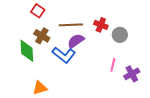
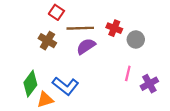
red square: (38, 11) -> (56, 12), moved
green diamond: (27, 51) -> (30, 84), moved, turned 40
blue L-shape: (64, 55) -> (66, 86), moved

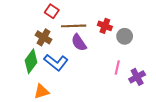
purple semicircle: (86, 46) -> (79, 43), turned -90
green diamond: (30, 84) -> (31, 61), moved
blue L-shape: (66, 86) -> (56, 62), moved

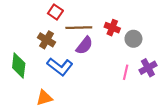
purple semicircle: (79, 43) -> (84, 45), turned -108
green diamond: (31, 61) -> (19, 66), moved, turned -30
purple cross: (137, 77) -> (148, 68), moved

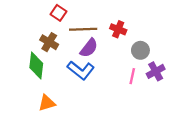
gray circle: (133, 39) -> (140, 50), moved
green diamond: (19, 66) -> (36, 66), moved
blue L-shape: (60, 67) -> (81, 70), moved

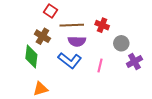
purple semicircle: (89, 48) -> (77, 41), turned 54
pink line: (132, 76) -> (100, 66), moved

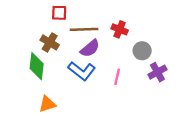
red square: (51, 11) -> (59, 13), turned -32
purple semicircle: (77, 41) -> (90, 48), turned -42

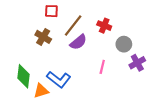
brown line: (84, 29) -> (73, 26), turned -50
green diamond: (37, 66) -> (24, 76), moved
blue L-shape: (82, 71) -> (59, 79), moved

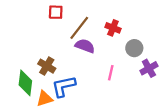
brown cross: (43, 37) -> (47, 66), moved
purple semicircle: (78, 42) -> (85, 46), turned -120
blue L-shape: (59, 79) -> (64, 86), turned 130

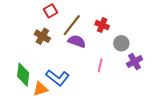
red square: (56, 12) -> (51, 11), turned -32
brown cross: (47, 66) -> (42, 36), moved
blue L-shape: (64, 86) -> (58, 78), turned -130

